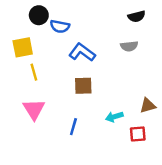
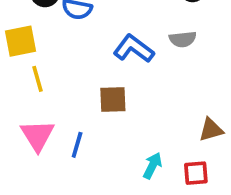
blue L-shape: (82, 52) -> (134, 49), moved
cyan arrow: (114, 117) -> (152, 166), moved, turned 133
blue line: (73, 127) -> (77, 145), moved

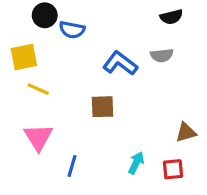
yellow line: (37, 79) -> (38, 89), turned -50
blue line: (77, 145) -> (72, 166), moved

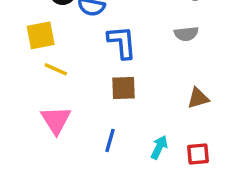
blue L-shape: (120, 63) -> (122, 42), moved, turned 48
brown triangle: (186, 132) -> (198, 98), moved
blue line: (72, 166) -> (110, 140), moved

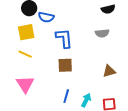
yellow square: (41, 35) -> (26, 32), moved
blue line: (110, 140) -> (66, 96), moved

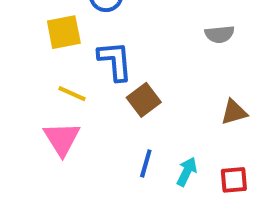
blue L-shape: (64, 38) -> (115, 61), moved
yellow line: (25, 54) -> (72, 94), moved
brown square: (65, 65) -> (144, 100), turned -35

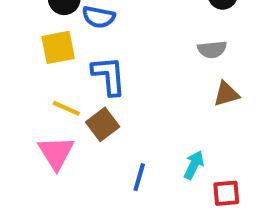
brown square: (144, 100) -> (103, 124), moved
brown triangle: (234, 112) -> (226, 94), moved
cyan arrow: (187, 172) -> (194, 165), moved

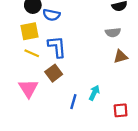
yellow line: (66, 108) -> (32, 53), moved
cyan arrow: (194, 165) -> (94, 93), moved

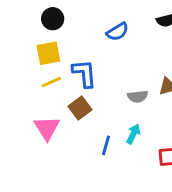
blue semicircle: (51, 15) -> (117, 32), moved, turned -42
gray semicircle: (113, 32) -> (138, 96), moved
yellow line: (32, 53) -> (51, 82), turned -48

